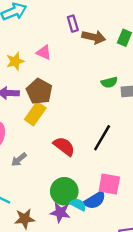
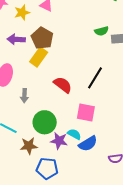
gray arrow: (19, 159) -> (24, 96), turned -48
pink square: (109, 184) -> (86, 113), moved
green circle: (64, 191) -> (45, 122), moved
blue semicircle: (95, 200) -> (88, 144), moved

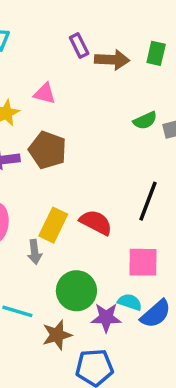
yellow rectangle: (39, 57) -> (53, 225), moved

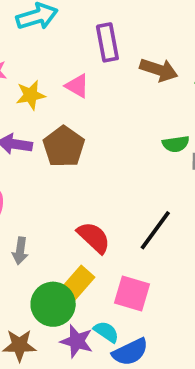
purple rectangle: (79, 46) -> (107, 42), moved, size x1.4
yellow rectangle: (53, 225) -> (76, 284), moved

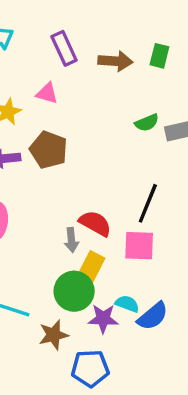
gray arrow: (20, 251) -> (71, 240), moved
pink square: (132, 294) -> (139, 246), moved

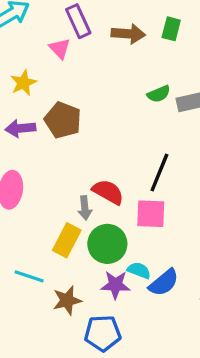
pink triangle: (47, 93) -> (60, 48), moved, turned 30
yellow rectangle: (90, 269) -> (67, 240), moved
green circle: (74, 291) -> (107, 244), moved

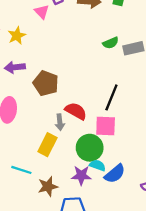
brown pentagon: (63, 120) -> (46, 83), moved
green circle: (107, 244) -> (90, 148), moved

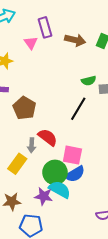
black line: (111, 97) -> (78, 109), moved
cyan semicircle: (98, 165) -> (60, 189), size x1.5
blue semicircle: (115, 174) -> (75, 174), moved

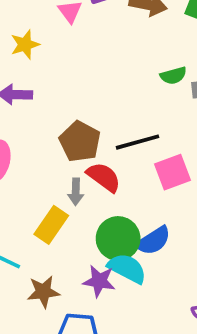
brown pentagon: (24, 108) -> (80, 142), moved
black line: (78, 109) -> (137, 142), moved, turned 45
pink square: (72, 155) -> (173, 172), moved, turned -30

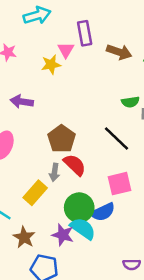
yellow star: (25, 44) -> (51, 65), moved
black line: (137, 142) -> (117, 138), moved, turned 52
pink square: (173, 172) -> (119, 184), moved
brown star: (43, 292) -> (24, 237), turned 30

